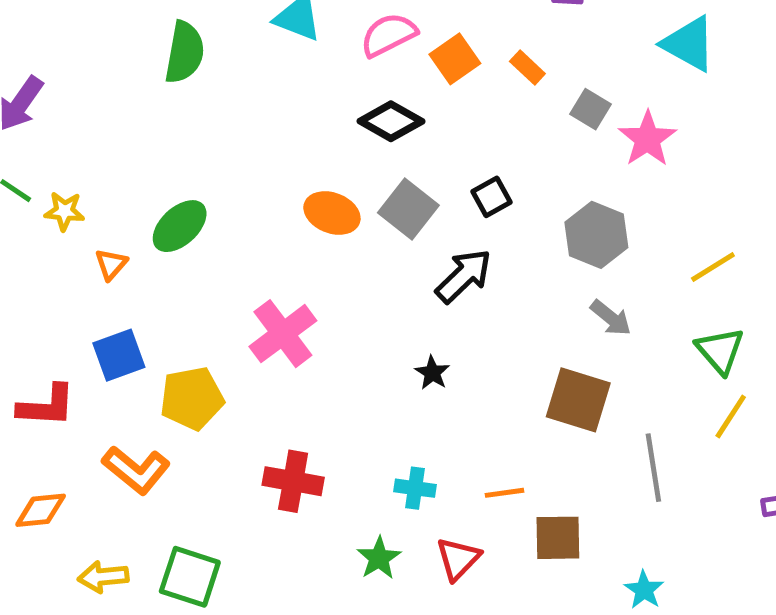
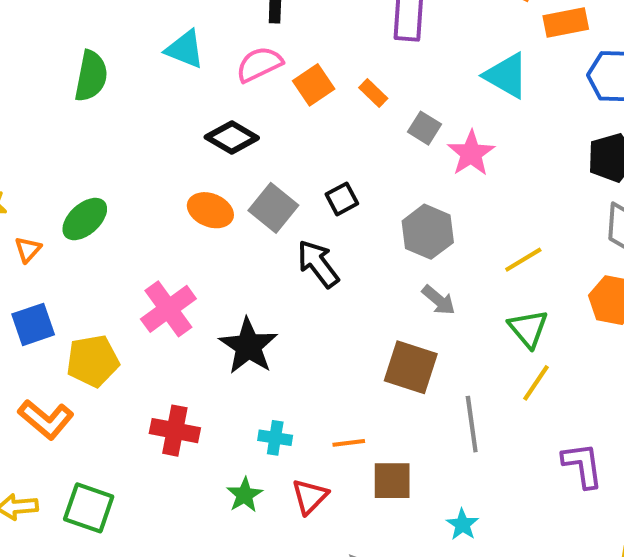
black diamond: (391, 121) -> (232, 137), moved
black arrow: (464, 276) -> (318, 264), turned -84
black star: (432, 373) -> (248, 346), moved, size x2.0

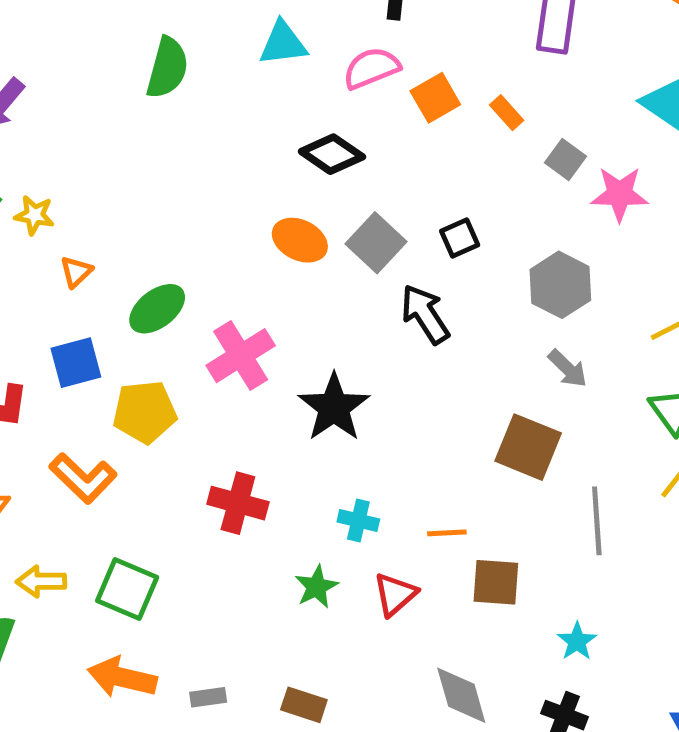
cyan triangle: (185, 49) -> (283, 43), turned -33
pink star: (471, 153) -> (620, 194), turned 30
green ellipse: (85, 219) -> (157, 309), moved

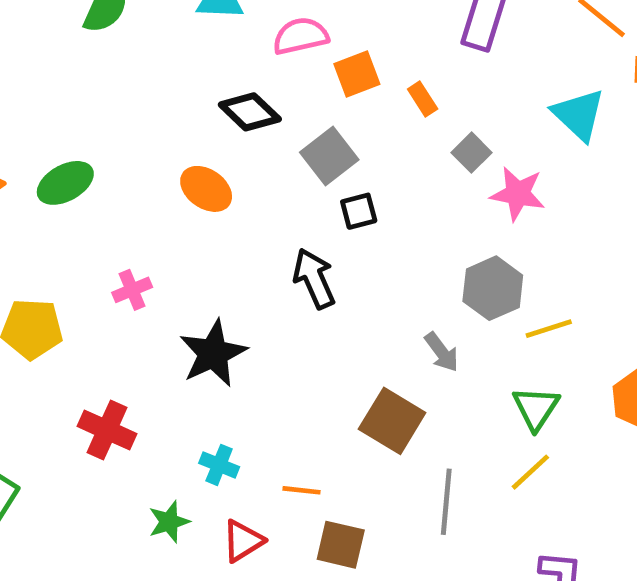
gray square: (376, 243) -> (329, 156), moved
gray hexagon: (560, 285) -> (493, 288), moved
green ellipse: (157, 309) -> (65, 183), moved
pink cross: (241, 356) -> (132, 290), size x0.6

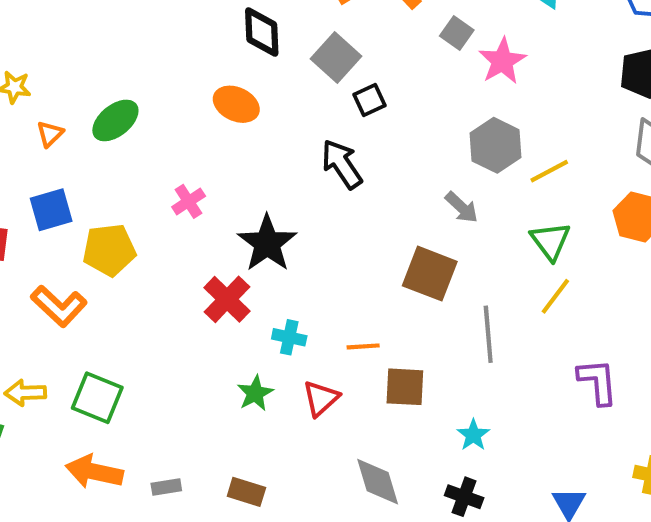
black diamond: (250, 112) -> (262, 32), turned 54
pink star: (518, 194) -> (502, 61), turned -30
red cross: (107, 430) -> (227, 299), moved, turned 30

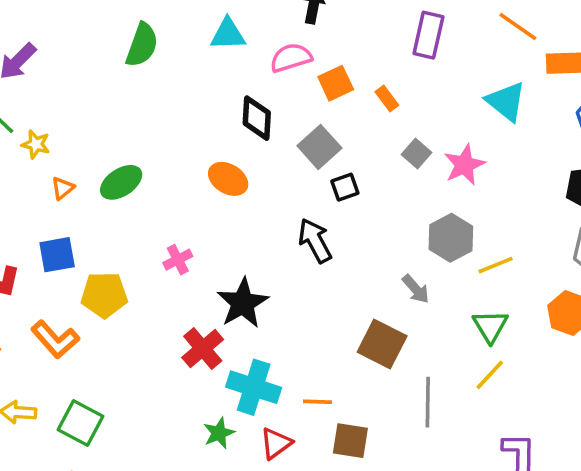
gray square: (457, 33) -> (417, 153), moved
cyan cross: (289, 337) -> (254, 387), size x1.8

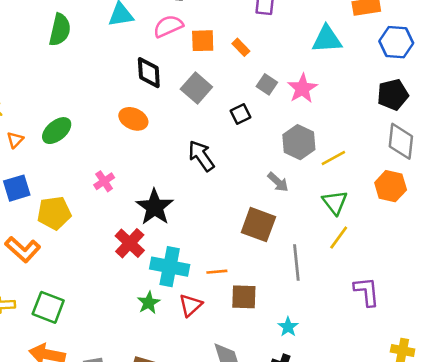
orange square: (336, 83) -> (203, 41), turned 30
cyan triangle: (506, 101) -> (327, 39), turned -36
black square: (345, 187) -> (240, 114), moved

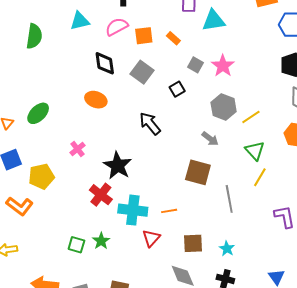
cyan triangle: (327, 39) -> (214, 21), moved
brown square: (244, 297) -> (193, 243), moved
green star: (149, 303) -> (101, 241), moved
green square: (48, 307) -> (76, 245), moved, size x0.7

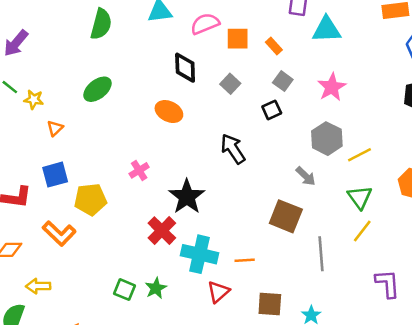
gray square: (196, 65) -> (283, 81), moved
gray square: (142, 72) -> (230, 84), size x0.7
green ellipse: (38, 113) -> (97, 89), moved

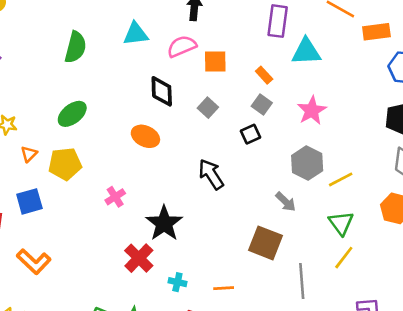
orange rectangle: (274, 46) -> (264, 75), moved
yellow pentagon: (90, 199) -> (65, 164), moved
cyan cross: (200, 254) -> (177, 282), size x0.5

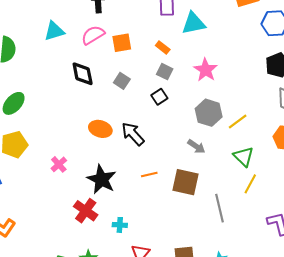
orange ellipse: (145, 136) -> (100, 129), moved
orange line: (224, 288) -> (149, 175), moved

